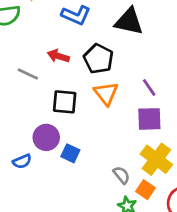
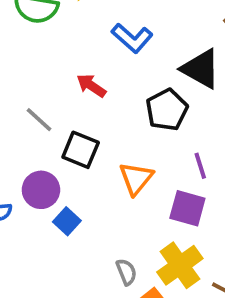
black pentagon: (98, 59) -> (167, 110), moved
gray line: (28, 74) -> (39, 120), moved
orange triangle: (106, 93) -> (136, 178), moved

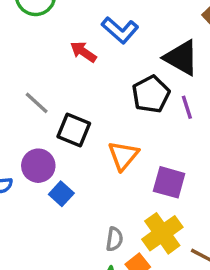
red arrow: (91, 86) -> (83, 52), moved
purple line: (200, 166) -> (187, 107), moved
gray semicircle: (126, 272) -> (114, 239), turned 30

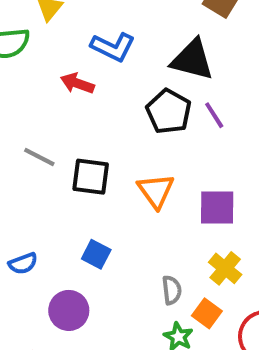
purple circle: (38, 166) -> (69, 310), moved
yellow cross: (162, 233) -> (225, 268), size x0.7

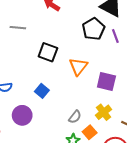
gray line: (39, 157) -> (18, 28), moved, turned -35
gray semicircle: (172, 290) -> (75, 117), turned 32

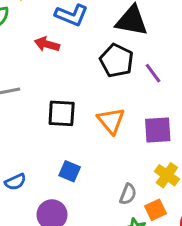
purple line: (115, 36) -> (153, 73), moved
orange square: (90, 132) -> (156, 210), turned 32

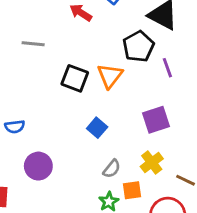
orange triangle: (111, 121) -> (110, 76), moved
purple square: (158, 130) -> (156, 120), turned -32
blue square: (70, 171) -> (97, 128), moved

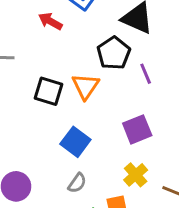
blue square: (97, 128) -> (75, 142), size x1.4
gray semicircle: (112, 169) -> (77, 183), moved

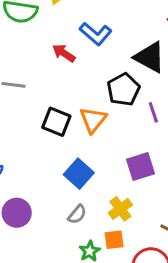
yellow cross: (136, 175) -> (120, 209), moved

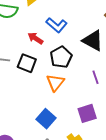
black pentagon: (123, 90) -> (61, 57), moved
black square: (56, 122) -> (27, 63), moved

